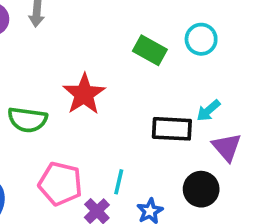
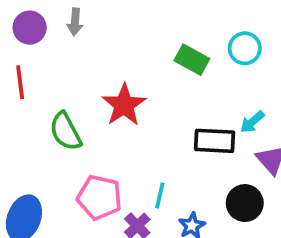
green semicircle: (27, 120) -> (65, 131), turned 54

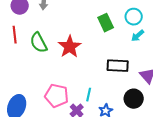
green rectangle: (192, 60) -> (106, 23), turned 36
cyan arrow: (252, 122) -> (138, 36), moved
green semicircle: (65, 131) -> (39, 43), moved

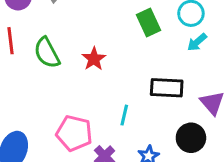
red star: (70, 47) -> (94, 59), size x0.7
cyan line: (89, 95) -> (124, 115), moved

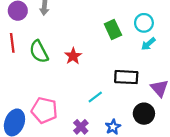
cyan line: (124, 115) -> (95, 97), turned 40
pink pentagon: (74, 133) -> (44, 110), moved

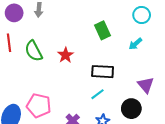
cyan circle: (144, 23) -> (142, 15), moved
black rectangle: (126, 77) -> (103, 72), moved
cyan line: (95, 97) -> (97, 94), moved

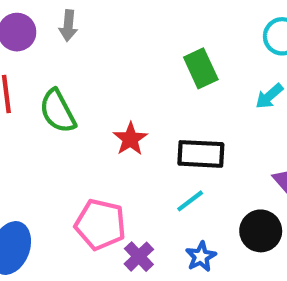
red star: (66, 55) -> (130, 139), moved
pink pentagon: (39, 105) -> (100, 224), moved

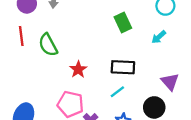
red star: (130, 139) -> (78, 69), moved

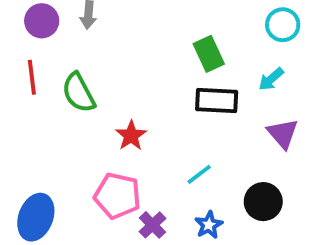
black rectangle: (123, 67) -> (217, 101), moved
purple triangle: (170, 82) -> (283, 134), moved

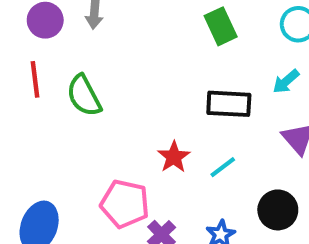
green rectangle: (209, 54) -> (221, 26), moved
red star: (131, 136) -> (174, 157), moved
cyan line: (199, 174) -> (223, 167), moved

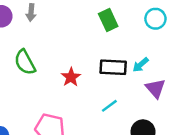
cyan arrow: (286, 81) -> (141, 65), moved
red star: (174, 157) -> (71, 77), moved

